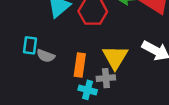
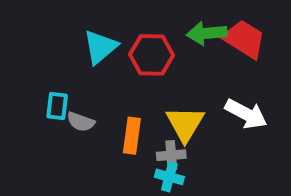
cyan cross: (88, 90) -> (169, 177), moved

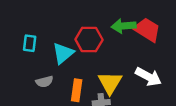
cyan triangle: (100, 47) -> (63, 53), moved
cyan rectangle: (57, 106) -> (30, 43), moved
gray semicircle: (81, 122) -> (44, 82), turned -35

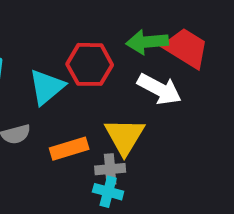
white arrow: (148, 77) -> (159, 89), moved
orange rectangle: (77, 90) -> (69, 149), turned 65

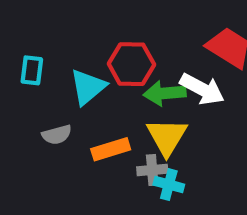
green arrow: (147, 42) -> (165, 93), moved
cyan cross: (108, 192) -> (169, 185), moved

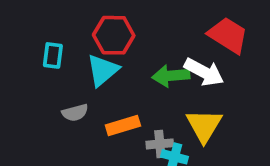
red hexagon: (131, 64) -> (114, 35), moved
yellow triangle: (167, 137) -> (204, 125), moved

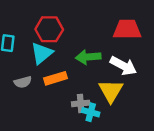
red trapezoid: (228, 35) -> (127, 29), turned -32
white arrow: (204, 72) -> (123, 66), moved
orange rectangle: (123, 125) -> (55, 78), moved

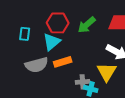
green arrow: (88, 57) -> (87, 25), moved, turned -36
gray semicircle: (23, 82) -> (37, 65), size x1.6

